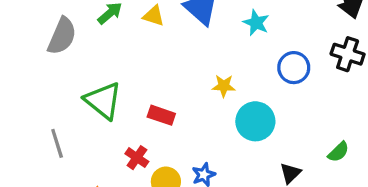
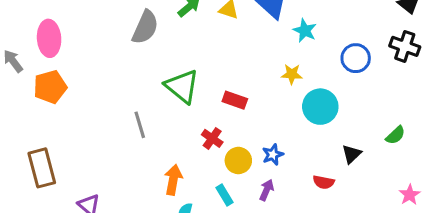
cyan star: (256, 23) -> (305, 31), moved

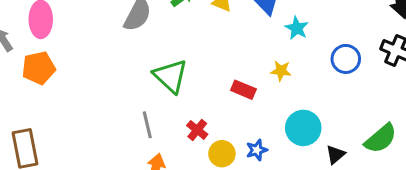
red rectangle: (235, 100) -> (243, 90), moved
cyan circle: (320, 107) -> (303, 128), moved
gray line: (140, 125) -> (147, 125), moved
green semicircle: (395, 135) -> (381, 139), size x1.6

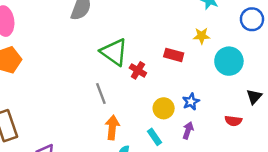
cyan circle: (303, 128) -> (229, 61), moved
red cross: (197, 130) -> (138, 70), moved

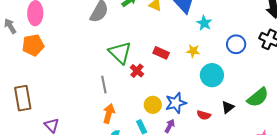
red rectangle: (174, 55) -> (161, 53), moved
blue star: (191, 102) -> (176, 103), size x1.5
red semicircle: (233, 121) -> (204, 115), moved

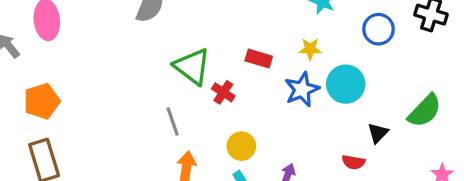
orange pentagon: (33, 45) -> (42, 101), moved
blue star: (176, 103) -> (302, 89), moved
yellow circle: (153, 105) -> (241, 146), moved
red semicircle: (204, 115) -> (353, 162), moved

